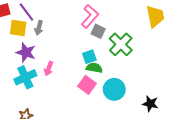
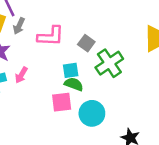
pink L-shape: (90, 16) -> (51, 36), moved, turned 40
pink square: (87, 85) -> (62, 102), turned 36

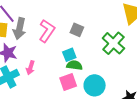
gray arrow: (19, 26) -> (19, 29), size x1.5
pink L-shape: (51, 36) -> (47, 31), turned -45
green cross: (109, 63) -> (113, 43), moved

